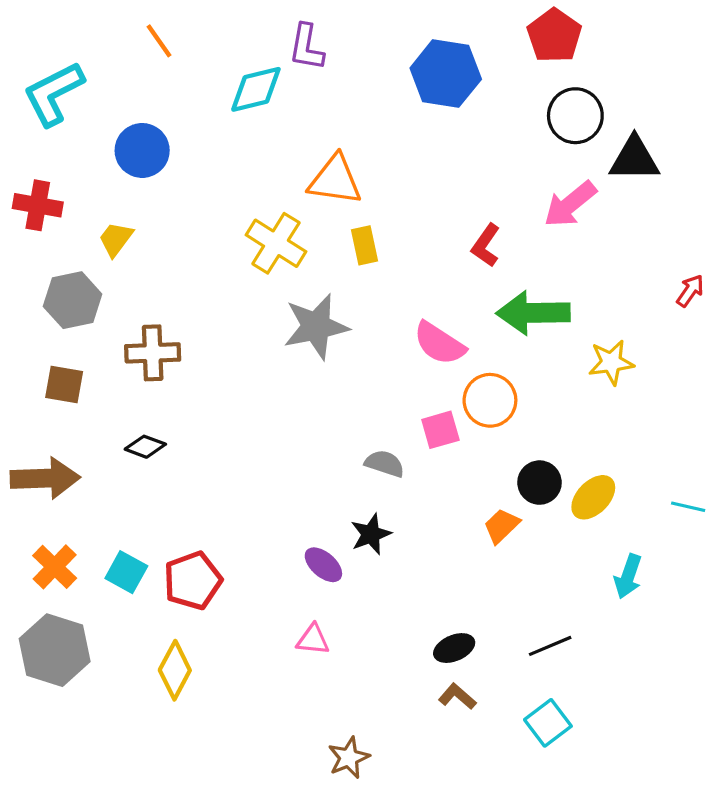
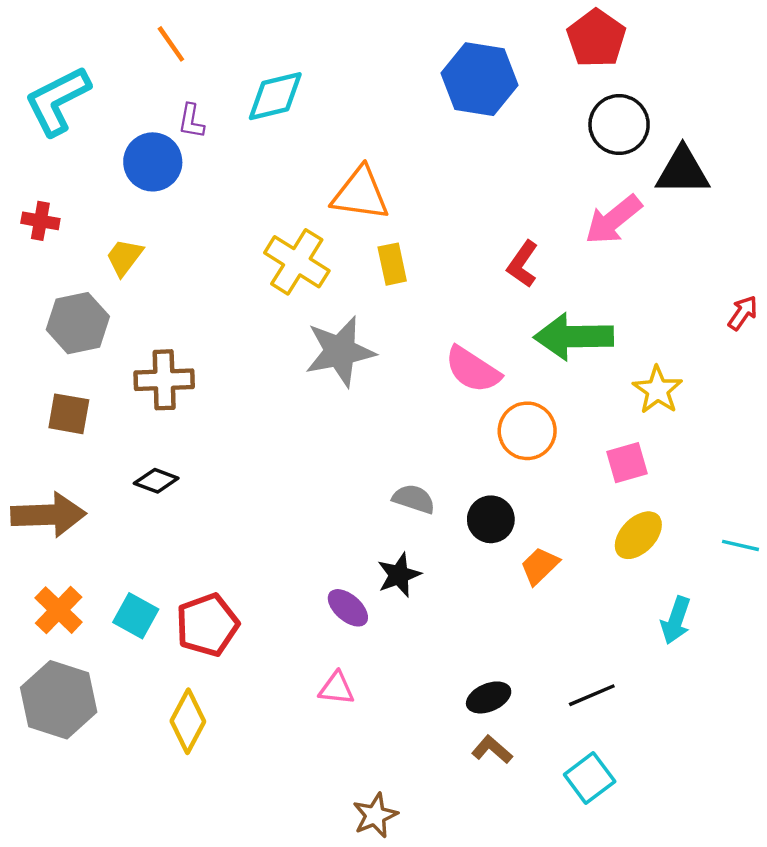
purple L-shape: (307, 47) -> (191, 121), moved, size x0.7
red cross: (38, 205) -> (40, 221), size x0.7
yellow star: (611, 362) -> (658, 390), turned -30
pink square: (440, 430) -> (627, 463), moved
black circle: (540, 483) -> (491, 519), moved

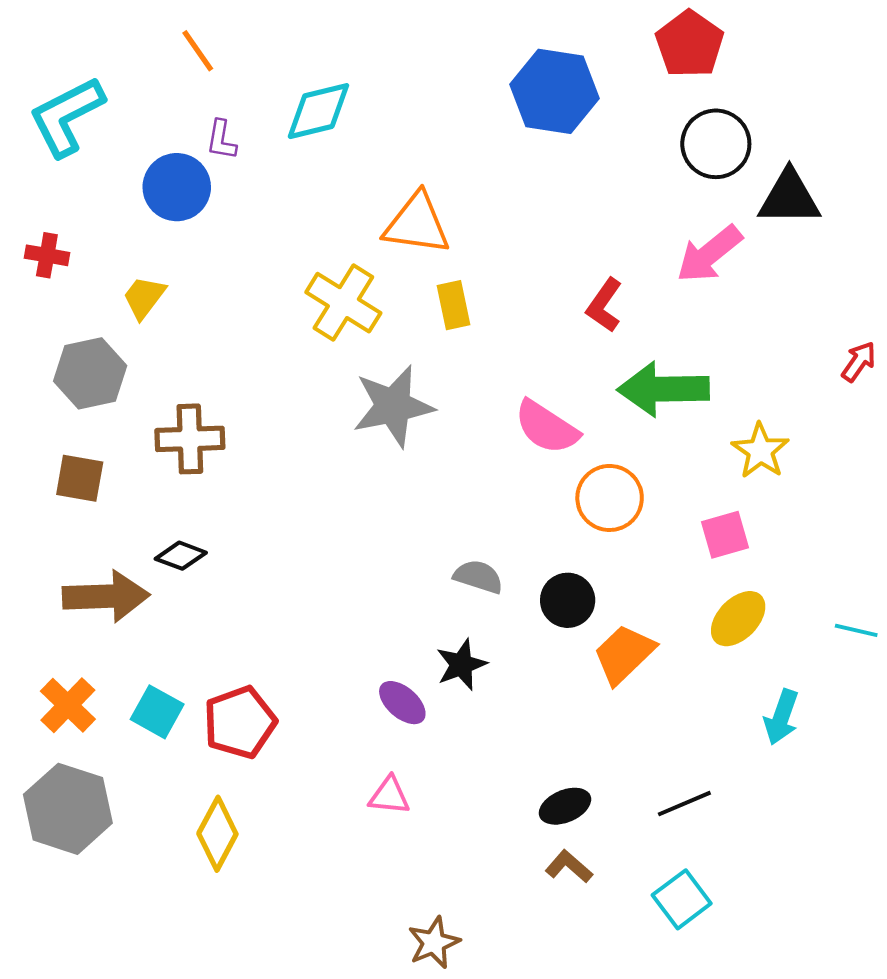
brown arrow: (48, 515) -> (106, 596), moved
orange trapezoid: (540, 566) -> (624, 654), size x1.4

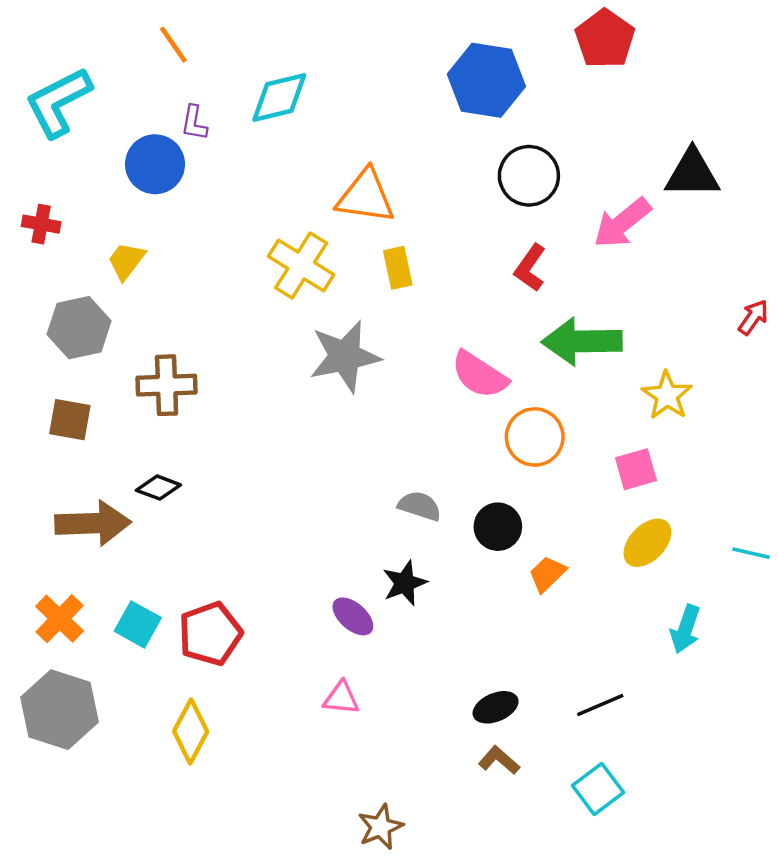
black circle: (716, 144) -> (529, 176), moved
orange trapezoid: (624, 654) -> (547, 574), size x0.7

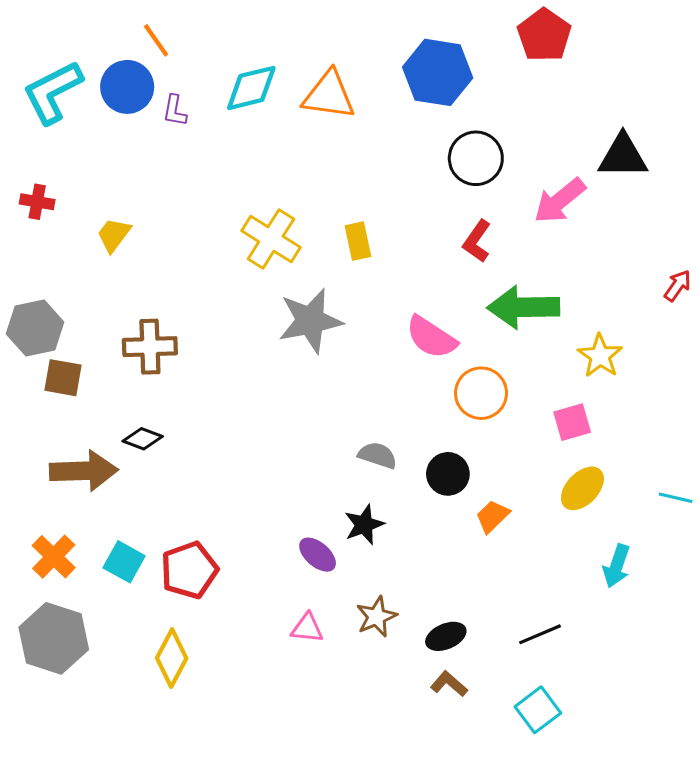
blue circle: (155, 164) -> (127, 87), moved
orange triangle: (366, 196) -> (329, 95), moved
gray hexagon: (79, 328) -> (35, 328), moved
brown star: (381, 827) -> (377, 617), moved

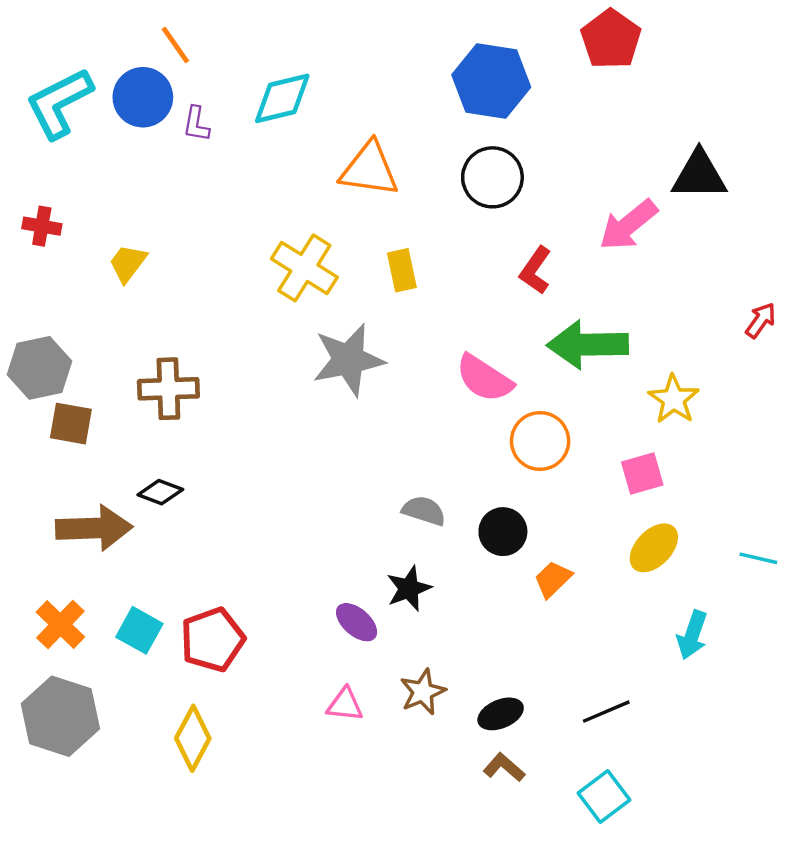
orange triangle: (329, 95) -> (369, 169), moved
black circle: (476, 158) -> (492, 177), moved

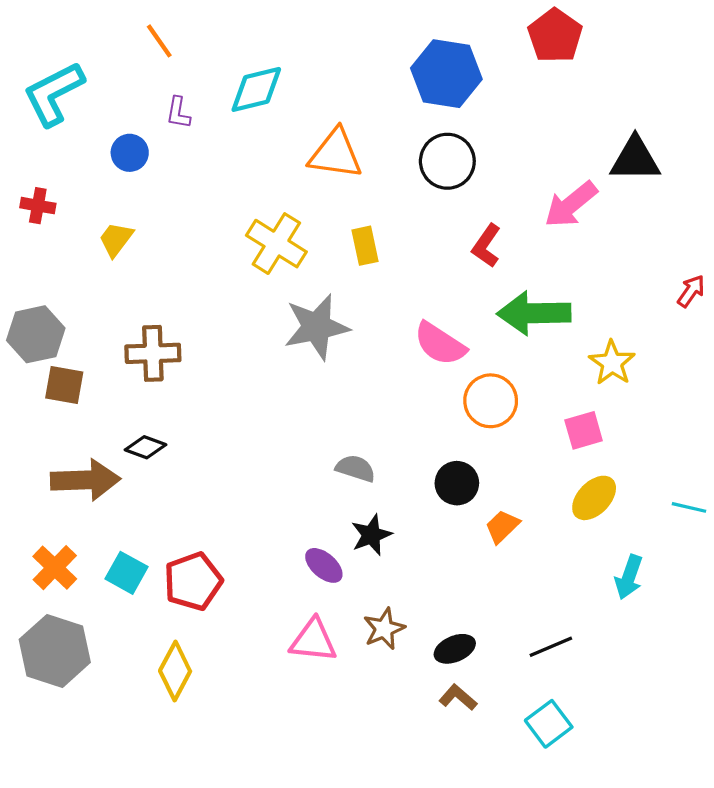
blue circle: (143, 97) -> (130, 153), moved, size x0.7
gray semicircle: (424, 511) -> (356, 468), moved
pink triangle: (345, 705) -> (313, 640), size x1.4

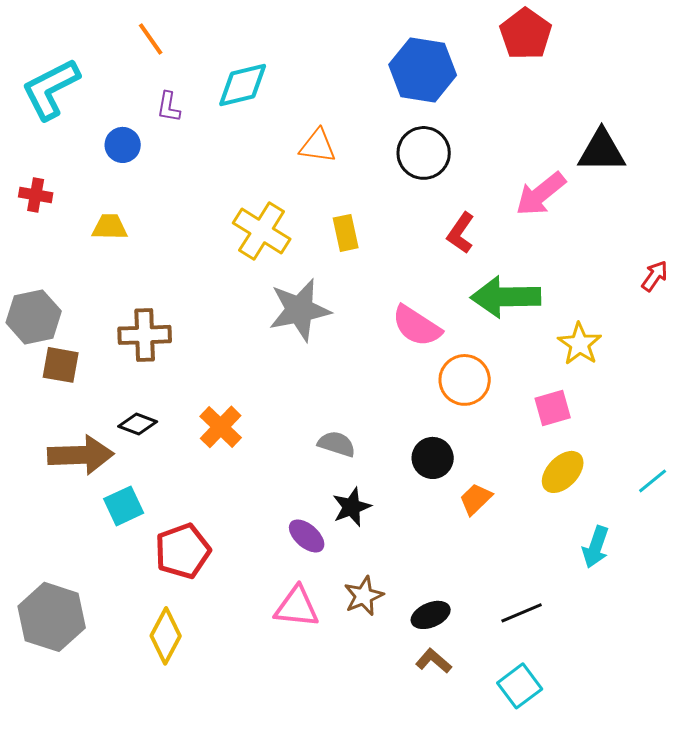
orange triangle: (335, 154) -> (318, 146), size x0.7
yellow trapezoid: (116, 239) -> (110, 227), turned 54
cyan line: (689, 507) -> (653, 481), turned -52
orange cross: (55, 568) -> (221, 427), moved
cyan square: (127, 573) -> (124, 506), moved, turned 36

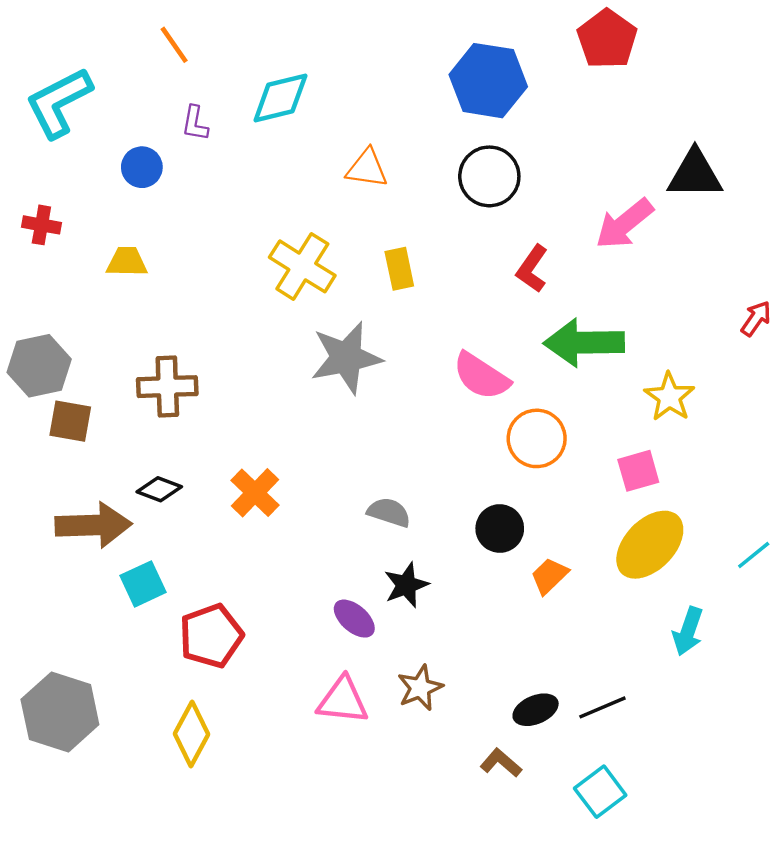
yellow ellipse: (563, 472) -> (650, 545), size x1.4
black ellipse: (431, 615) -> (536, 710), moved

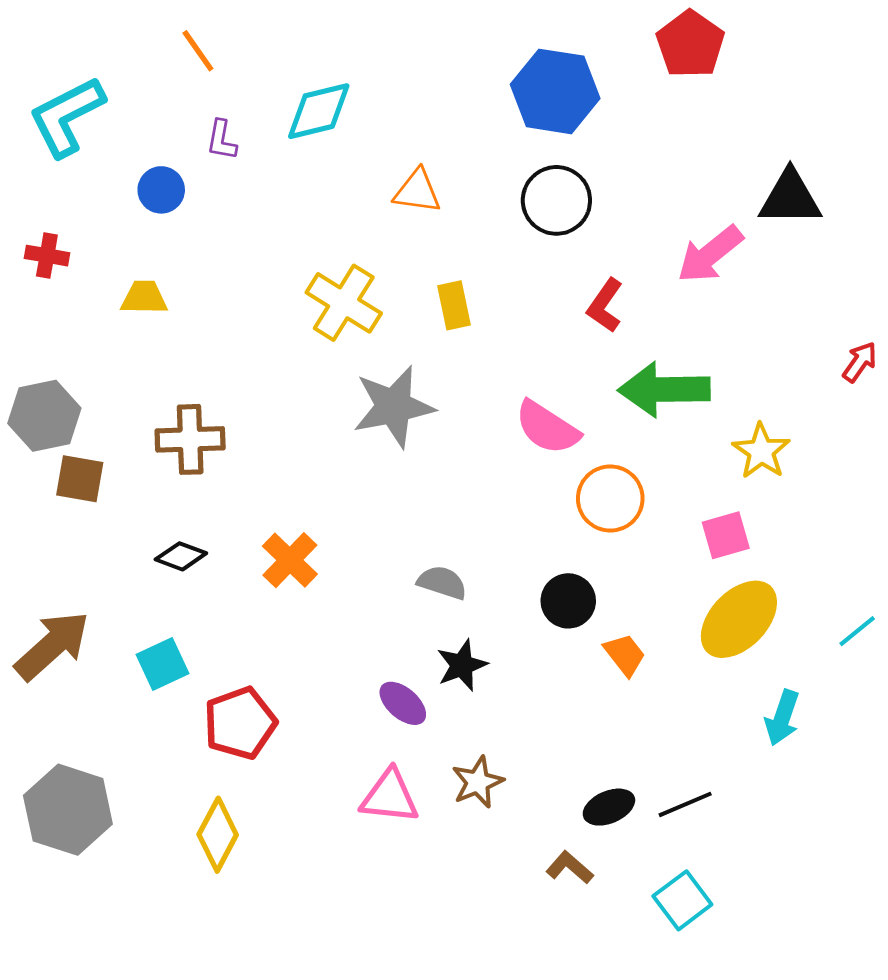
brown arrow: (93, 525) -> (52, 646), moved, turned -40
orange trapezoid: (549, 576) -> (625, 655), turned 96

